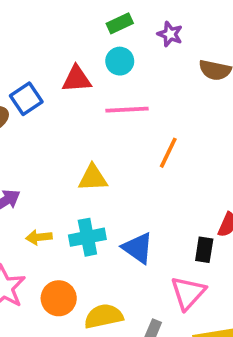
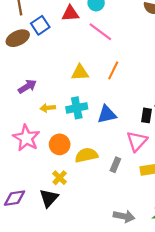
pink line: (127, 110) -> (100, 32), turned 40
orange line: (168, 153) -> (113, 70), moved
blue triangle: (138, 248) -> (107, 114), turned -48

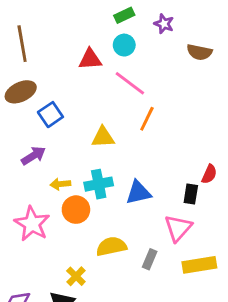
blue square: (40, 25) -> (50, 115), moved
orange line: (113, 70) -> (147, 119), moved
orange circle: (60, 144) -> (76, 210), moved

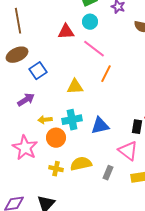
pink triangle: (178, 228) -> (128, 151), turned -35
yellow cross: (76, 276) -> (56, 169), moved, turned -32

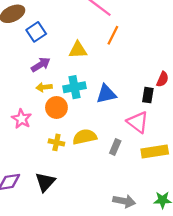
purple arrow: (26, 100) -> (41, 65), moved
pink star: (25, 148) -> (21, 119), size x0.7

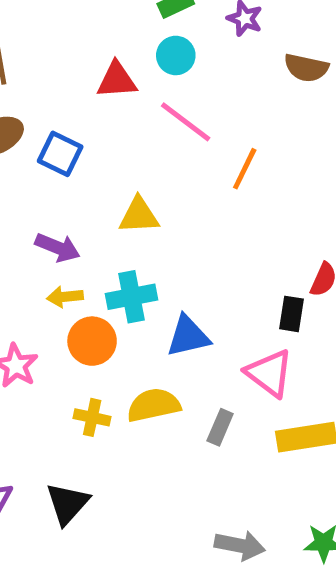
blue square: (36, 32) -> (60, 154), moved, turned -30
orange line: (113, 35) -> (245, 169), moved
purple arrow: (41, 65) -> (58, 248), turned 54
blue triangle: (106, 94) -> (188, 336), moved

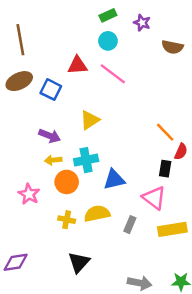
red triangle: (117, 80) -> (78, 65), moved
orange line: (245, 169) -> (165, 132), moved, turned -70
yellow triangle: (139, 215) -> (90, 120), turned -30
black triangle: (67, 504) -> (79, 262), moved

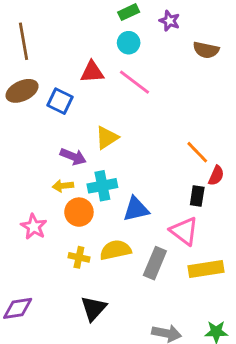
purple arrow: (50, 136) -> (73, 157), moved
gray rectangle: (130, 225) -> (155, 263), size x1.5

